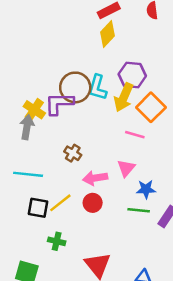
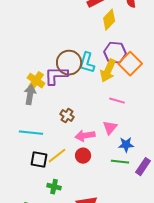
yellow diamond: (108, 34) -> (109, 20), moved
orange square: (151, 107) -> (130, 64), moved

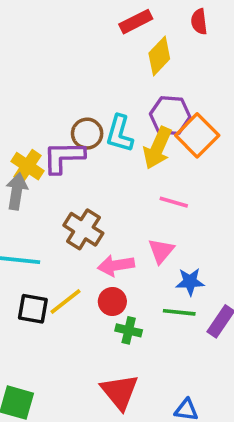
brown circle: (69, 63) -> (87, 134), size x0.7
brown cross: (67, 116) -> (83, 229), size x1.5
green cross: (54, 187) -> (129, 330), moved

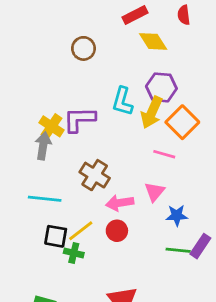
yellow diamond: (159, 56) -> (153, 41), turned -76
brown circle: (87, 134) -> (84, 48), moved
orange square: (197, 135) -> (182, 122), moved
green line: (179, 312) -> (178, 250), moved
green cross: (129, 330) -> (74, 253), moved

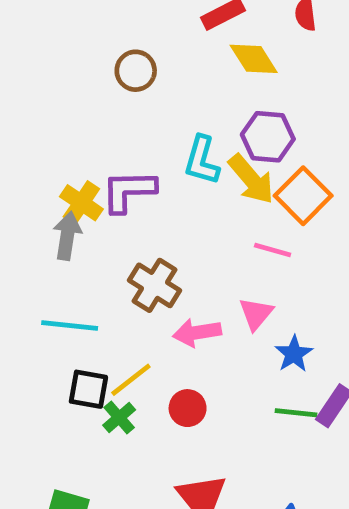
yellow arrow: (152, 112) -> (251, 179), turned -64
blue star: (177, 215) -> (294, 354), turned -30
red circle: (117, 231) -> (188, 408), moved
green cross: (74, 253) -> (119, 418), turned 36

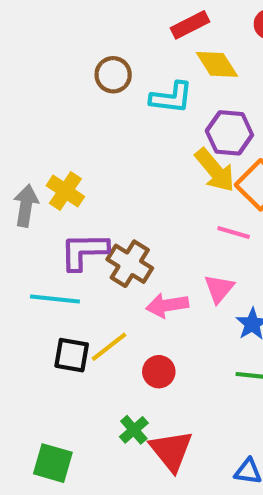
cyan L-shape: (202, 160) -> (171, 98), moved, turned -99
purple L-shape: (129, 191) -> (84, 251), moved
gray arrow: (67, 236) -> (26, 206), moved
green cross: (119, 418) -> (134, 430), moved

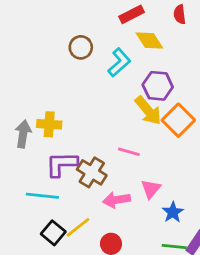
cyan L-shape: (171, 98) -> (119, 62), turned -48
yellow cross: (65, 191) -> (49, 124), turned -30
pink line: (234, 233) -> (129, 152), moved
black square: (72, 355) -> (53, 233), turned 30

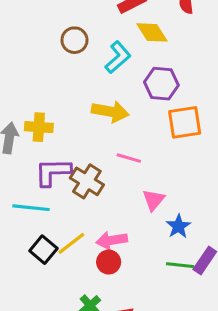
yellow arrow: (148, 111) -> (110, 112), moved, turned -40
orange square: (178, 120) -> (185, 122), turned 36
pink arrow: (116, 200) -> (112, 240), moved

